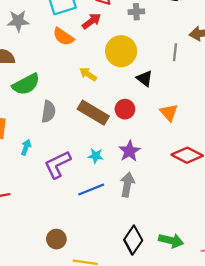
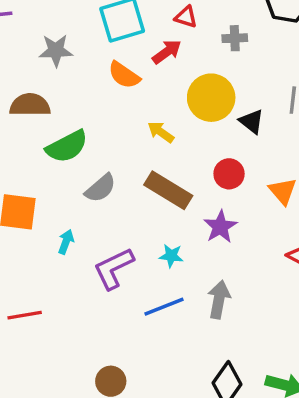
black triangle: (145, 78) -> (252, 121), moved
red circle: (125, 109) -> (229, 174), moved
gray semicircle: (48, 112) -> (100, 188), turned 40
purple star: (129, 151) -> (220, 227), moved

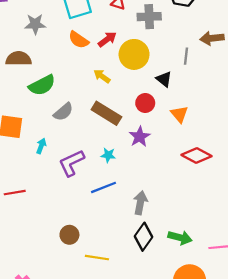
gray cross: (235, 38) -> (149, 17), size x1.5
red arrow: (167, 52) -> (107, 39), moved
black triangle: (252, 121) -> (164, 79), moved
gray arrow: (219, 300) -> (140, 203), moved

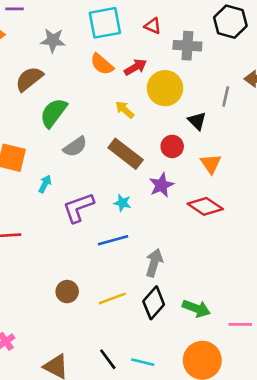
brown semicircle: (19, 59) -> (29, 79), turned -45
green semicircle: (42, 85) -> (53, 113), turned 148
red diamond: (197, 156) -> (205, 206), moved
yellow line: (97, 258) -> (112, 298), moved, turned -35

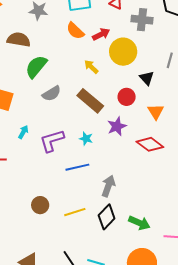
brown semicircle: (29, 79) -> (19, 40), turned 45
cyan arrow: (45, 184) -> (23, 132), moved

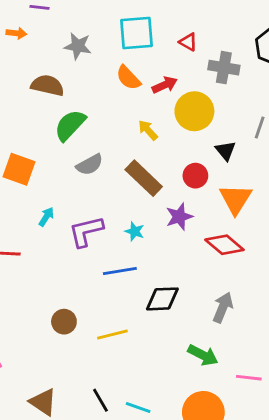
orange triangle: (156, 112) -> (236, 199), size x1.4
gray arrow: (108, 186) -> (223, 307), moved
black diamond: (107, 217) -> (162, 299), moved, turned 40

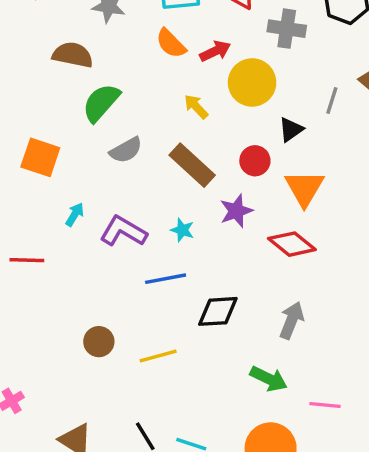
black triangle: (226, 151) -> (291, 130), turned 35
purple L-shape: (86, 231) -> (123, 231), turned 45

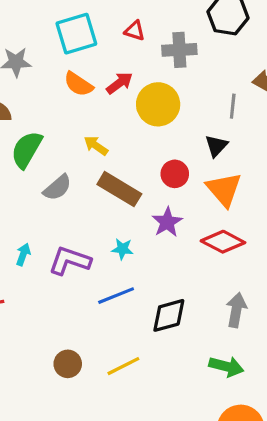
yellow arrow: (196, 107) -> (96, 146), moved
black triangle: (291, 130) -> (216, 146), moved

